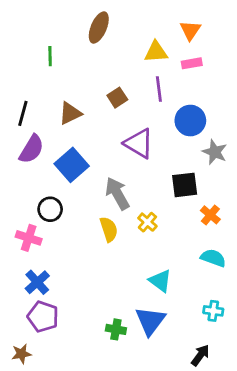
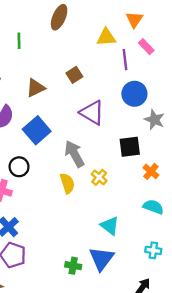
pink rectangle: (192, 63) -> (146, 47), moved, turned 56
purple line: (159, 89) -> (125, 60), moved

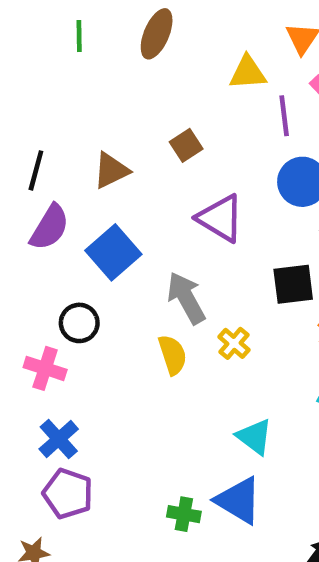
green line: (19, 41) -> (79, 36), moved
blue triangle: (101, 259) -> (239, 500), turned -36

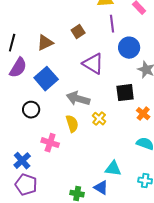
purple line: (284, 116) -> (112, 24), moved
gray arrow: (186, 298) -> (78, 99), turned -45
pink cross: (45, 368) -> (50, 143), moved
cyan triangle: (254, 437) -> (113, 169), moved, turned -30
blue triangle: (239, 500) -> (101, 188), size x0.7

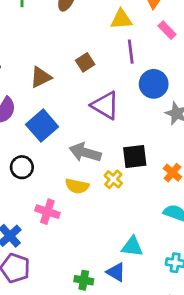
black square: (125, 93) -> (135, 156), moved
yellow semicircle: (72, 124) -> (77, 186), turned 120

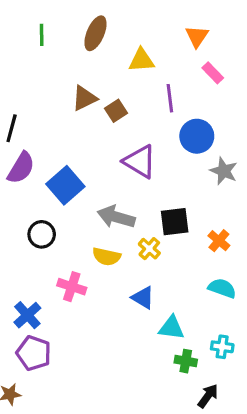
yellow triangle: (121, 19) -> (141, 60), moved
brown triangle: (41, 77) -> (84, 98), moved
blue triangle: (116, 272) -> (143, 298), moved
green cross: (84, 280) -> (186, 361), moved

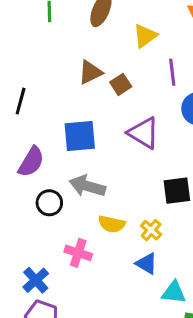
yellow triangle: (141, 60) -> (145, 36), turned -32
purple semicircle: (21, 168) -> (31, 162), moved
blue square: (65, 185) -> (80, 136), moved, turned 36
gray arrow: (116, 217) -> (87, 186), moved
yellow cross: (149, 249) -> (151, 230), moved

